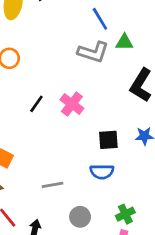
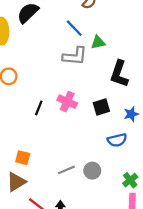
black square: (108, 140) -> (101, 107), moved
blue semicircle: (102, 172) -> (117, 140), moved
gray circle: (80, 217) -> (92, 171), moved

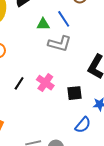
green triangle: (98, 42) -> (43, 24), moved
blue semicircle: (117, 140) -> (83, 125), turned -48

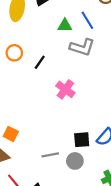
black line: (19, 83) -> (40, 62), moved
black square: (74, 93) -> (82, 140), moved

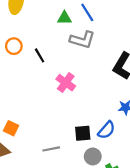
black line: (40, 62) -> (40, 55), turned -64
gray circle: (75, 161) -> (93, 156), moved

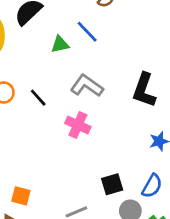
gray L-shape: (82, 40) -> (87, 86), moved, turned -150
blue semicircle: (107, 130) -> (152, 186), moved

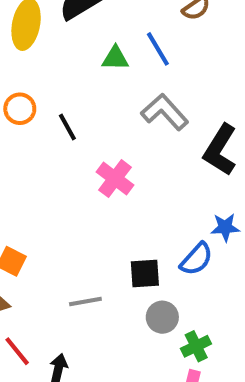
gray L-shape: (87, 86) -> (165, 112), moved
blue semicircle: (152, 186) -> (196, 259), moved

